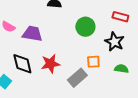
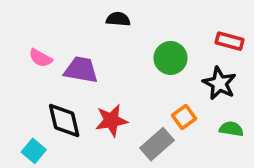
orange square: (93, 62) -> (184, 117), turned -32

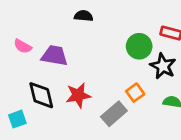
green circle: (171, 58) -> (139, 46), moved
cyan square: (34, 151) -> (17, 119), turned 30

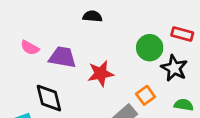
red star: (78, 95) -> (101, 74), moved

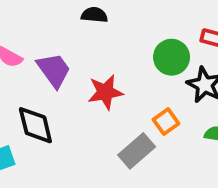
purple trapezoid: (62, 57) -> (54, 70), turned 44

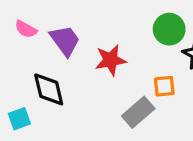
orange square: (166, 122) -> (164, 86), turned 30

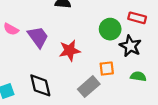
black diamond: (49, 89) -> (40, 85), moved

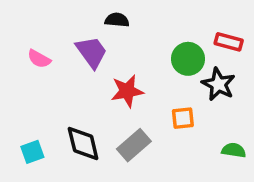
purple trapezoid: (38, 37) -> (92, 52), moved
green semicircle: (138, 76) -> (234, 150), moved
gray rectangle: (89, 87) -> (134, 145), moved

